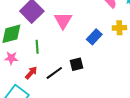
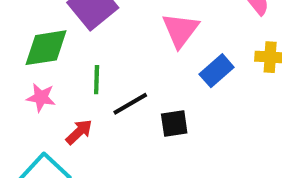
pink triangle: (63, 20) -> (180, 30), moved
black line: (54, 73) -> (130, 104), moved

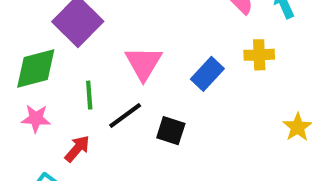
pink triangle: (180, 30) -> (144, 63), moved
black square: (174, 124) -> (171, 131), turned 32

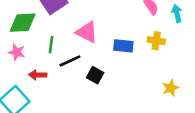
pink triangle: (144, 63) -> (87, 32), turned -45
blue rectangle: (207, 74) -> (123, 46), turned 42
red arrow: (77, 149) -> (38, 75), turned -140

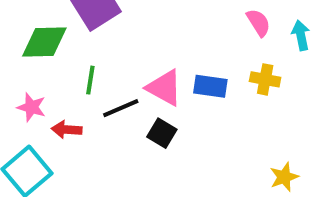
pink triangle: (87, 32) -> (164, 88), moved
pink star: (17, 52) -> (32, 107), moved
yellow star: (170, 88) -> (284, 177), moved

